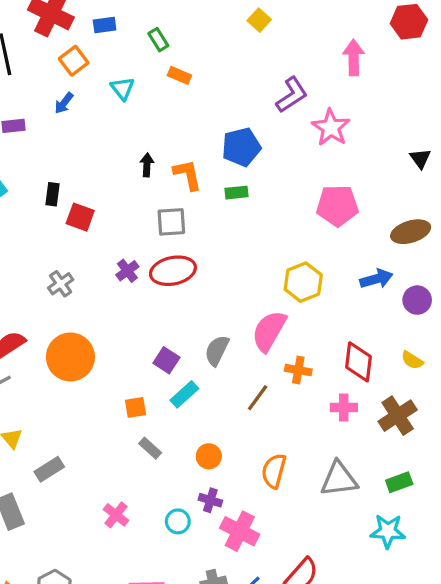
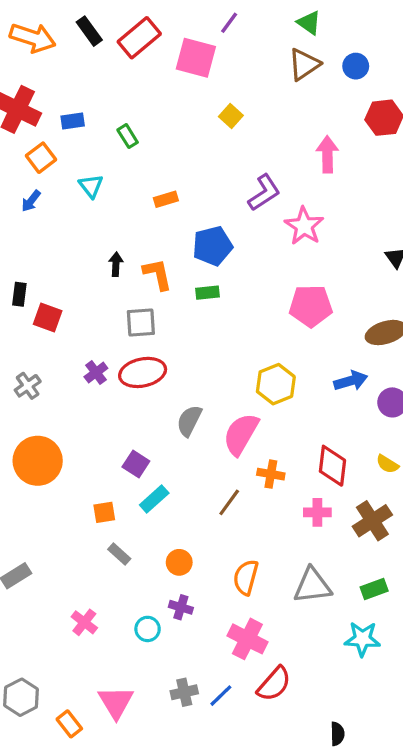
orange rectangle: (179, 75) -> (166, 199), moved, turned -40
gray semicircle: (217, 350) -> (189, 421), moved
pink cross: (240, 531) -> (247, 639), moved

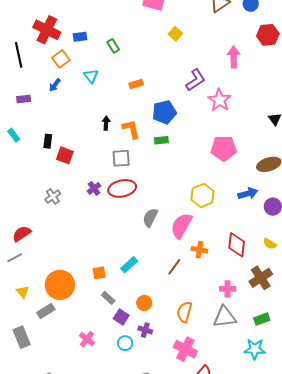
orange circle: (38, 461) -> (60, 285), moved
purple square: (136, 464) -> (121, 317), moved
pink cross: (317, 512) -> (228, 289), moved

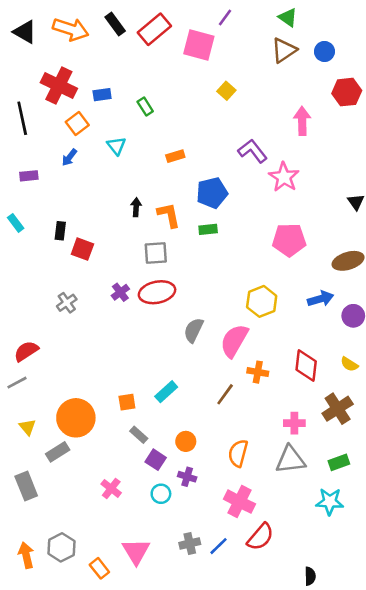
purple L-shape: (195, 80) -> (253, 151), turned -95

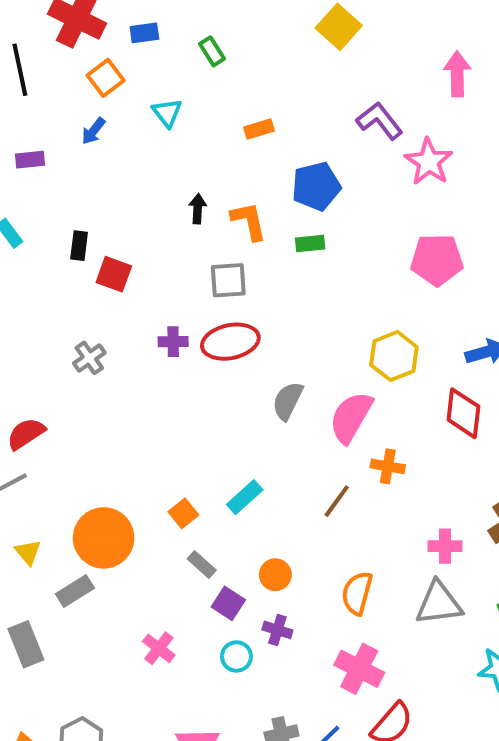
yellow square: (226, 91) -> (339, 27), size x1.5
purple cross: (120, 292) -> (173, 342), turned 36
red diamond: (306, 366) -> (463, 413), moved
orange square: (127, 402) -> (183, 513), turned -30

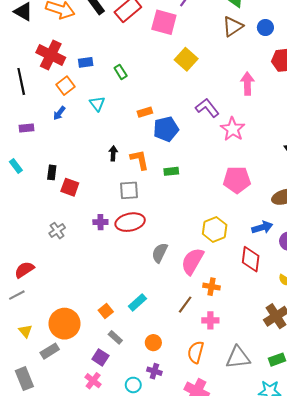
blue pentagon: (316, 186) -> (166, 129), moved
pink cross: (445, 546) -> (210, 320), moved
purple square: (228, 603) -> (100, 357), moved

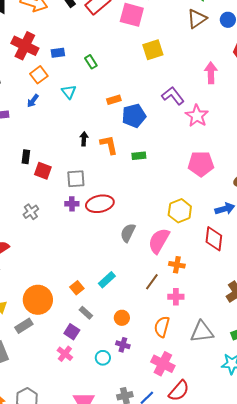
yellow square: (186, 59) -> (153, 50), turned 30
gray square: (129, 190) -> (76, 179), moved

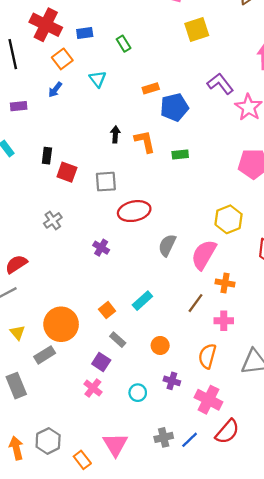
purple cross: (72, 204) -> (101, 248), moved, turned 32
purple cross: (123, 345) -> (172, 381), moved

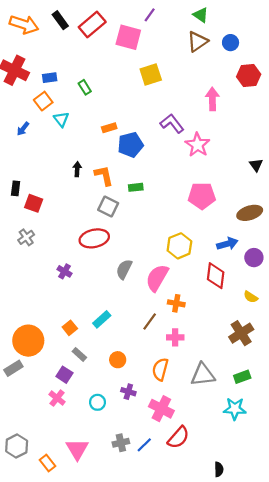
orange square: (62, 59) -> (43, 101), moved
gray square: (106, 182) -> (108, 206), moved, turned 30
gray cross: (53, 220) -> (26, 237), moved

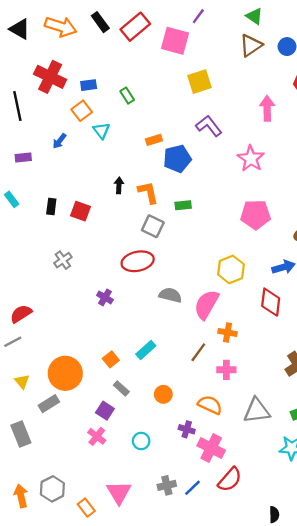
purple L-shape: (172, 123) -> (209, 126), moved
red square: (34, 203) -> (80, 211), moved
gray semicircle: (124, 269) -> (170, 295), turned 78
orange semicircle: (160, 369) -> (210, 405), turned 100
purple cross: (128, 392) -> (187, 429), moved

